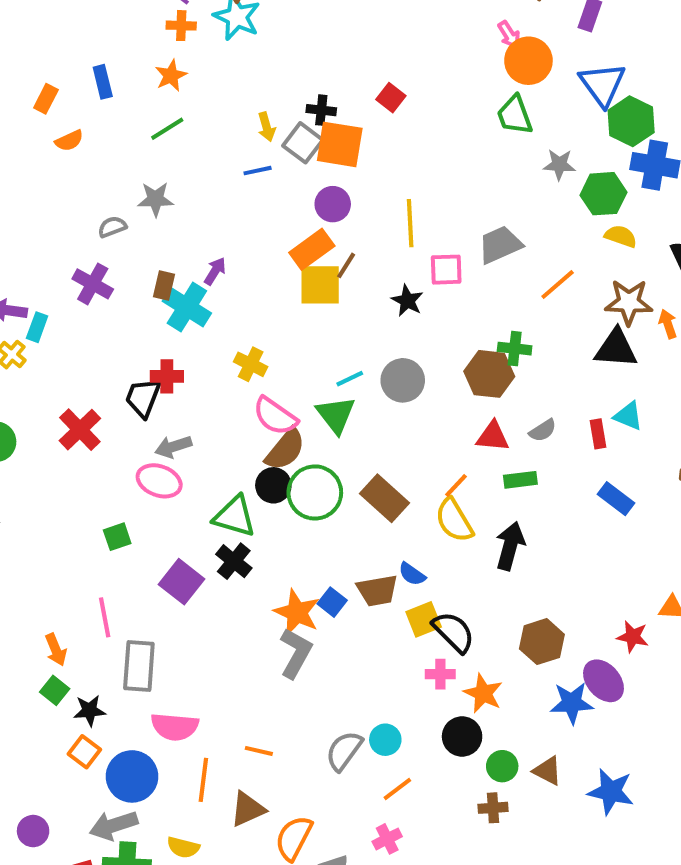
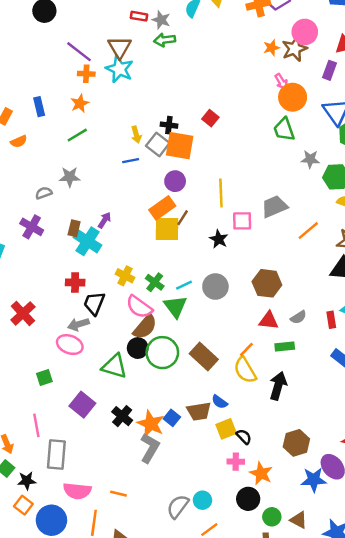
green cross: (515, 349) -> (155, 282), moved, turned 30
black trapezoid: (143, 398) -> (94, 303), moved
black cross: (234, 561) -> (122, 416), moved
black semicircle: (453, 632) -> (244, 437), size x0.6
orange line: (259, 751) -> (119, 494), moved

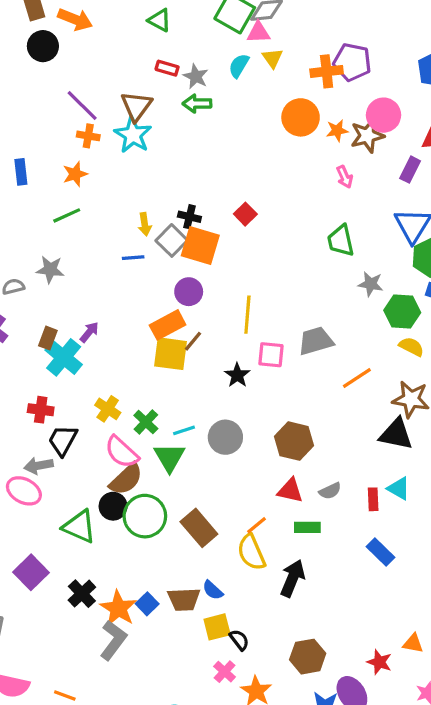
orange circle: (293, 97) -> (301, 117), moved
pink cross: (236, 462) -> (225, 672), turned 35

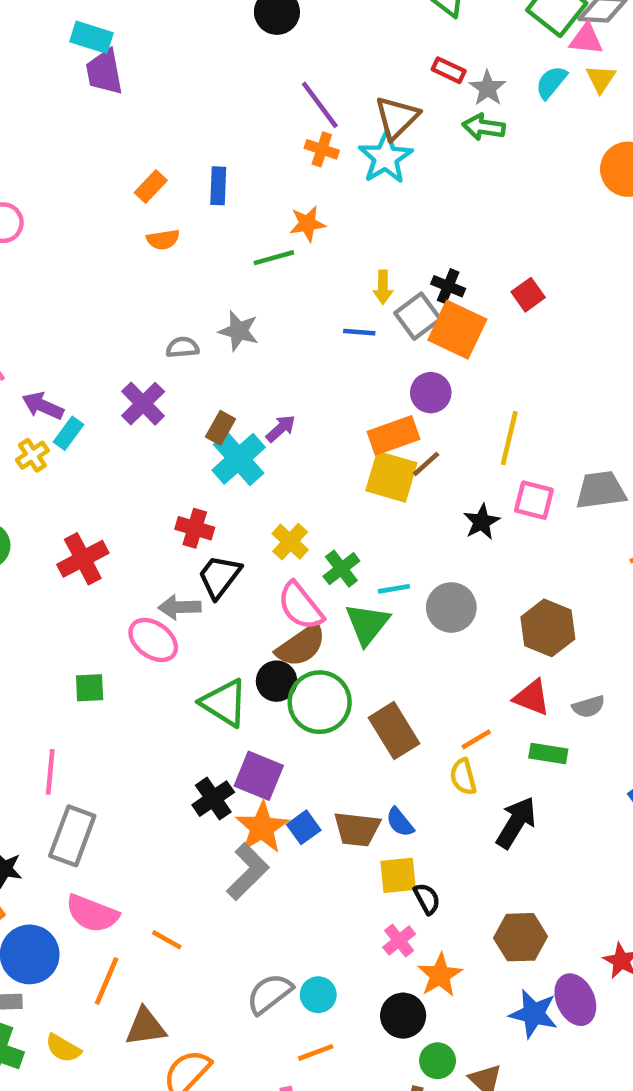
orange star: (75, 174) -> (307, 224), moved
yellow semicircle: (251, 552) -> (463, 777), size x0.7
purple square: (31, 572) -> (259, 776), moved, turned -32

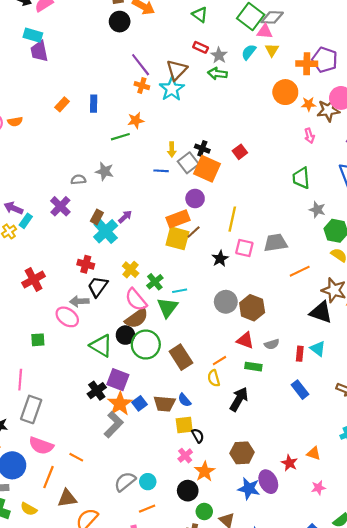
orange semicircle: (163, 240) -> (15, 122), moved
gray circle: (451, 607) -> (226, 302), moved

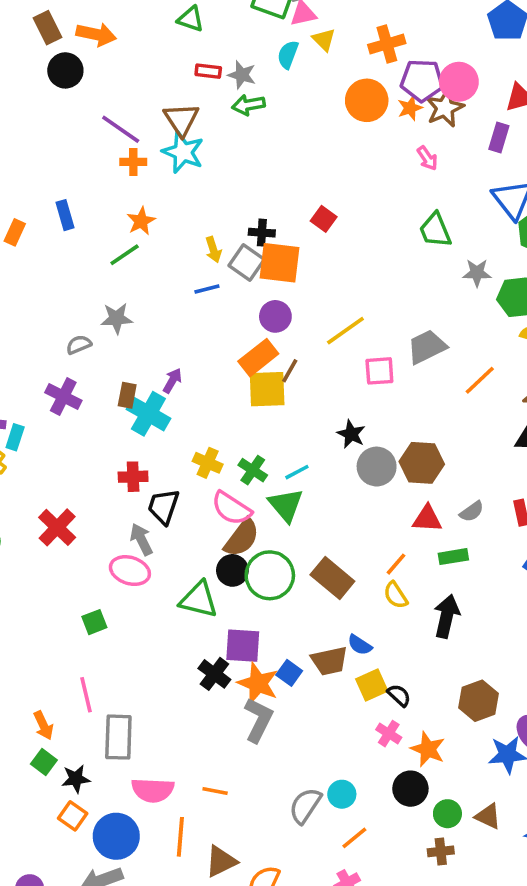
purple pentagon: (325, 60) -> (422, 80), moved
yellow line: (232, 219) -> (345, 331), turned 60
black star: (220, 259) -> (351, 434), moved
gray arrow: (79, 301) -> (141, 539), turned 84

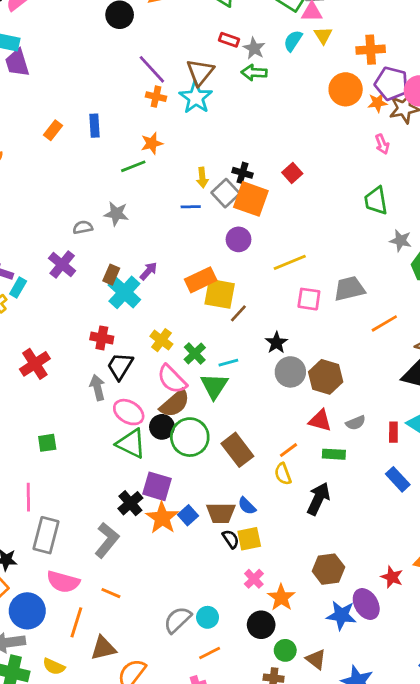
orange rectangle: (258, 358) -> (201, 280), moved
brown line: (290, 371) -> (238, 313), moved
pink ellipse: (130, 571) -> (129, 412), moved
black semicircle: (399, 695) -> (231, 539), moved
gray L-shape: (258, 720) -> (107, 540), moved

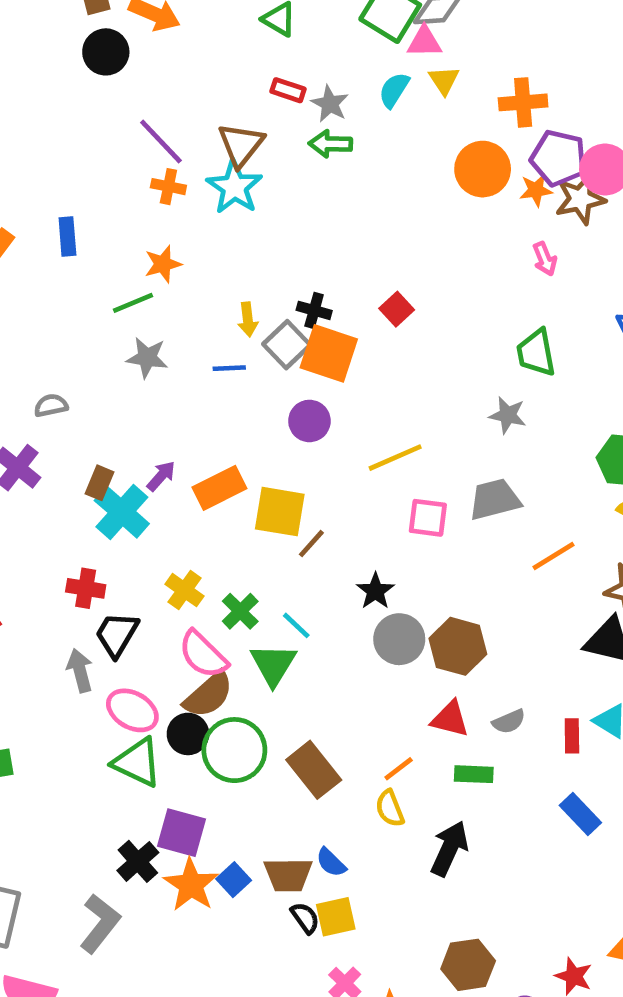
gray star: (116, 214) -> (147, 358), moved
gray star: (401, 241) -> (508, 415), moved
orange rectangle: (201, 280) -> (219, 488), moved
cyan line: (228, 363) -> (296, 625), turned 60

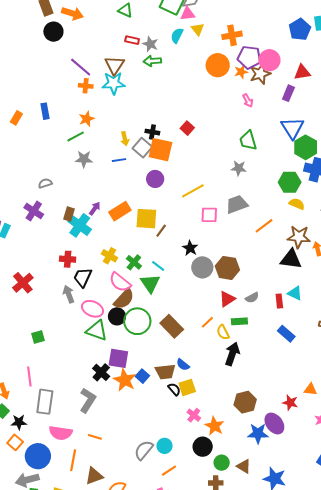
cyan star: (234, 187) -> (114, 83), turned -30
red triangle: (450, 719) -> (227, 299), turned -42
yellow semicircle: (390, 808) -> (223, 332), moved

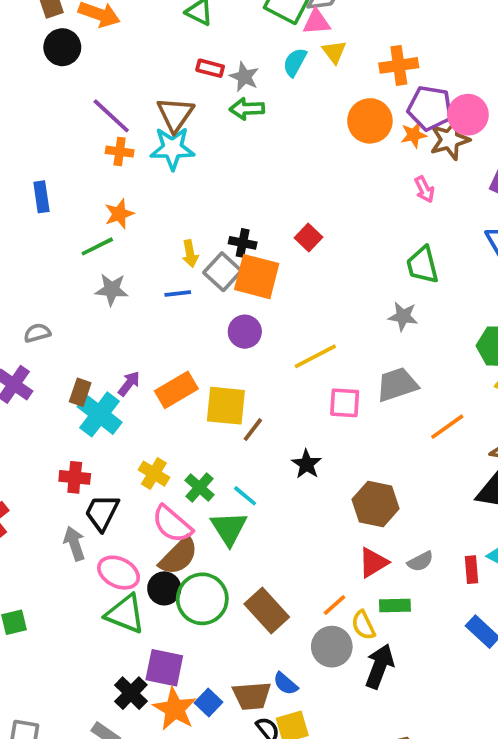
gray circle: (202, 267) -> (332, 647), moved

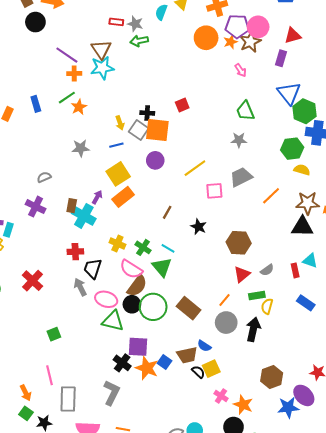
red square: (309, 238) -> (182, 105), turned 32
green line: (97, 246) -> (67, 98), moved
yellow square: (226, 406) -> (118, 174), moved, turned -30
yellow semicircle: (363, 625) -> (267, 306), moved, turned 49

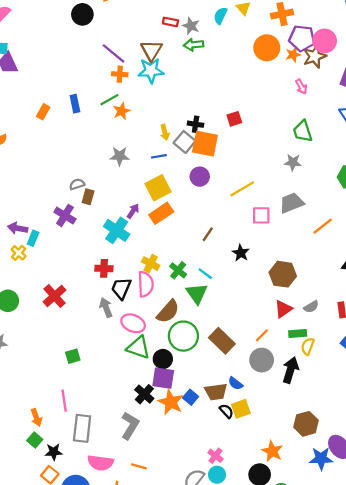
brown rectangle: (72, 206) -> (88, 197), moved
pink semicircle: (131, 269) -> (146, 284), moved, turned -130
black circle: (132, 304) -> (163, 359), moved
pink cross: (221, 396) -> (215, 456), moved

